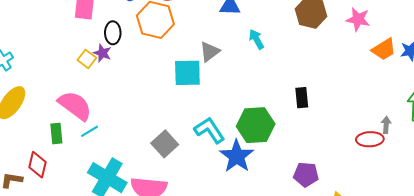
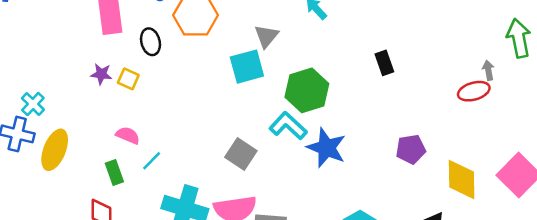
purple star: (102, 53) -> (101, 74), moved
pink semicircle: (75, 106) -> (128, 135), size x0.6
green hexagon: (256, 125) -> (307, 90), moved

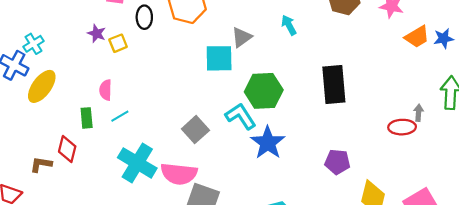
black rectangle: (384, 63) -> (334, 84), size x1.8
yellow square: (128, 79) -> (118, 43), turned 30
pink semicircle: (128, 135) -> (106, 90), turned -126

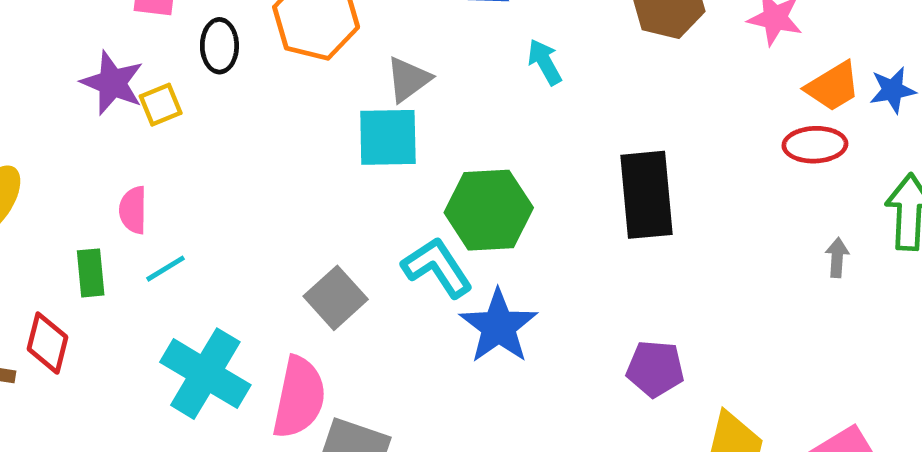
purple star: (97, 33) -> (112, 83), size x1.5
gray triangle: (242, 37) -> (408, 79), moved
red ellipse: (402, 127) -> (815, 145), moved
pink semicircle: (179, 174) -> (299, 397), turned -84

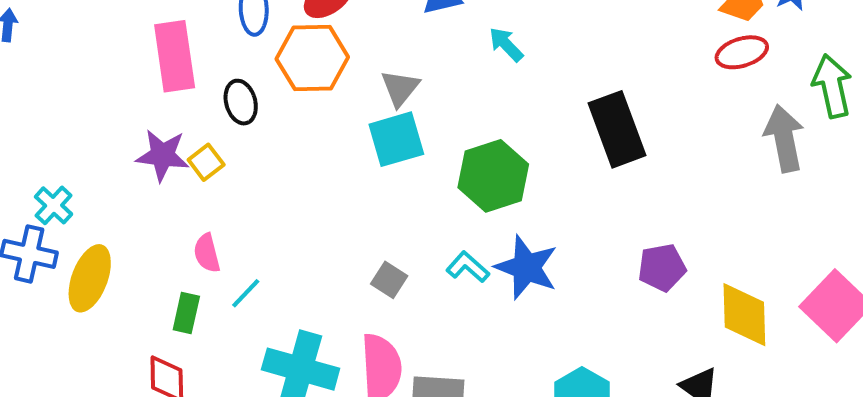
gray arrow: (837, 257) -> (784, 138), size x2.0
cyan L-shape: (437, 267) -> (468, 267), moved, size x0.7
green rectangle: (91, 273) -> (186, 313), turned 33
gray square: (336, 298) -> (389, 280), size x0.7

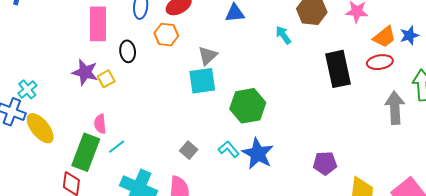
cyan arrow: (506, 44) -> (283, 35), moved
orange hexagon: (312, 58) -> (166, 35), size x0.7
black rectangle: (617, 129) -> (338, 69), moved
yellow ellipse: (90, 278) -> (40, 128), turned -68
green rectangle: (186, 313) -> (86, 152), size x1.8

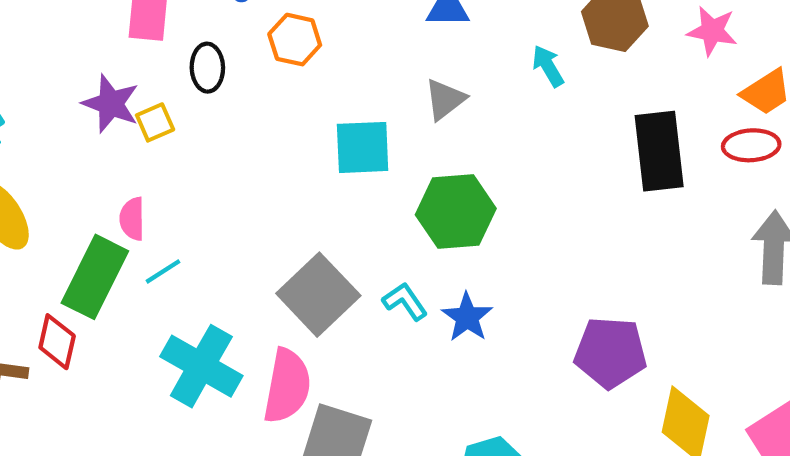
gray triangle: (208, 56) -> (445, 99), moved
gray square: (189, 150) -> (318, 295), size x2.0
blue star: (258, 154) -> (467, 317), size x0.7
purple pentagon: (325, 163) -> (611, 352), size x1.4

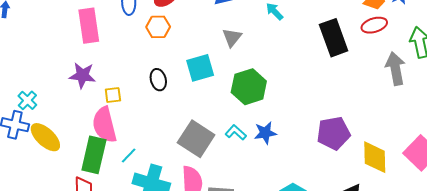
black ellipse: (207, 68) -> (158, 80), moved
yellow square: (155, 122) -> (113, 95), moved, turned 30
pink semicircle: (132, 219) -> (104, 125), size x1.8
cyan line: (163, 271) -> (129, 156), moved
blue star: (467, 317) -> (265, 133), turned -30

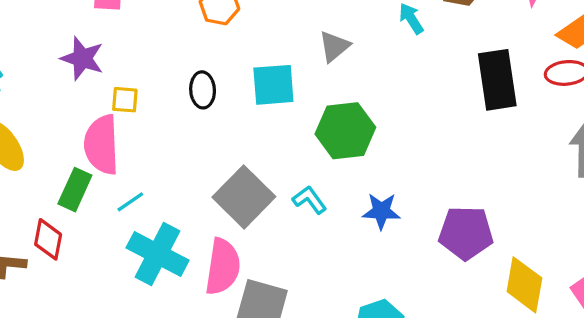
blue star: (265, 133) -> (381, 211), moved
green rectangle: (94, 155) -> (75, 190), size x0.7

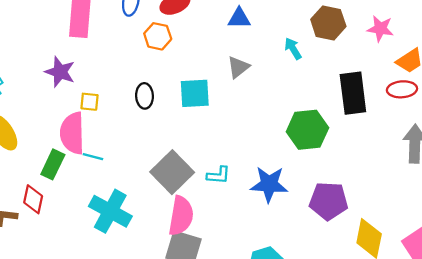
green hexagon: (345, 131) -> (307, 130), moved
cyan L-shape: (310, 200) -> (218, 175), turned 130
cyan line: (130, 202) -> (93, 157), moved, turned 48
blue star: (381, 211) -> (269, 184), size x1.4
pink semicircle: (223, 267) -> (181, 216), moved

